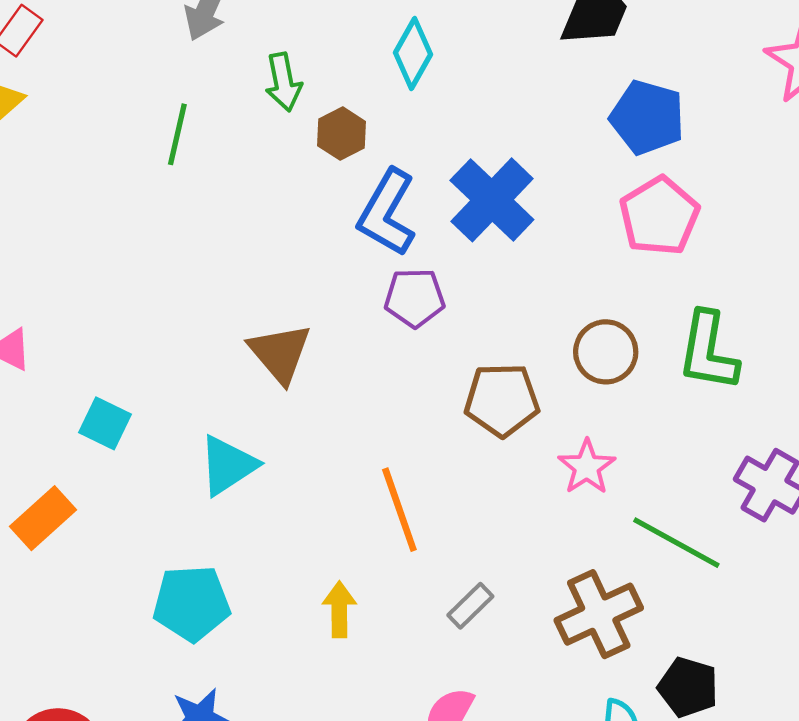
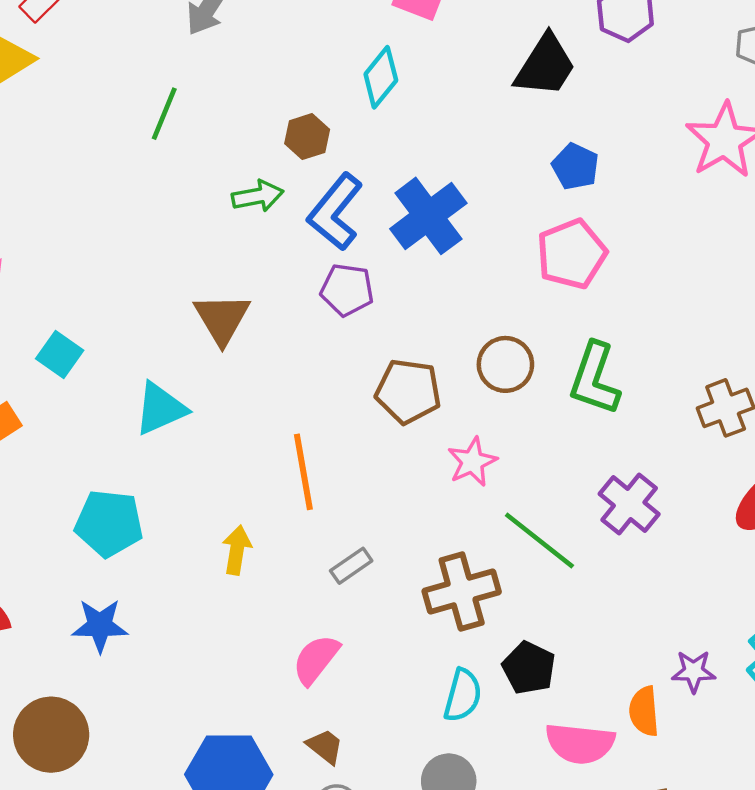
green arrow: (283, 82) -> (258, 196), moved, turned -99
blue pentagon: (647, 117) -> (575, 167), size x0.7

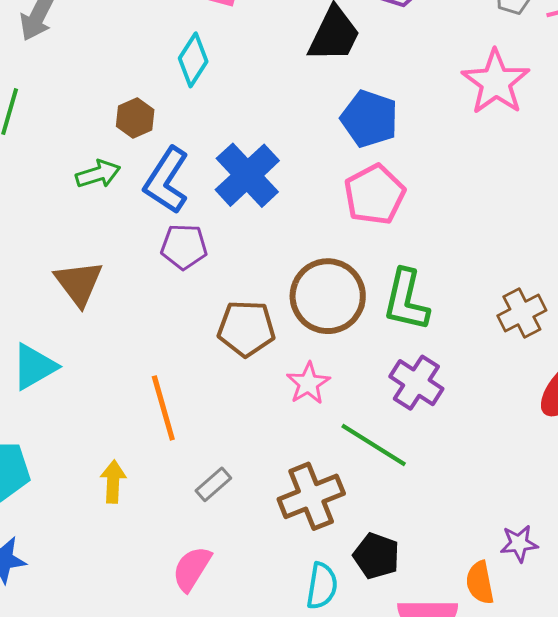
blue pentagon: (575, 167) -> (369, 119), size x1.4
brown circle: (505, 364) -> (328, 296), size x1.5
purple cross: (629, 504) -> (416, 383), moved

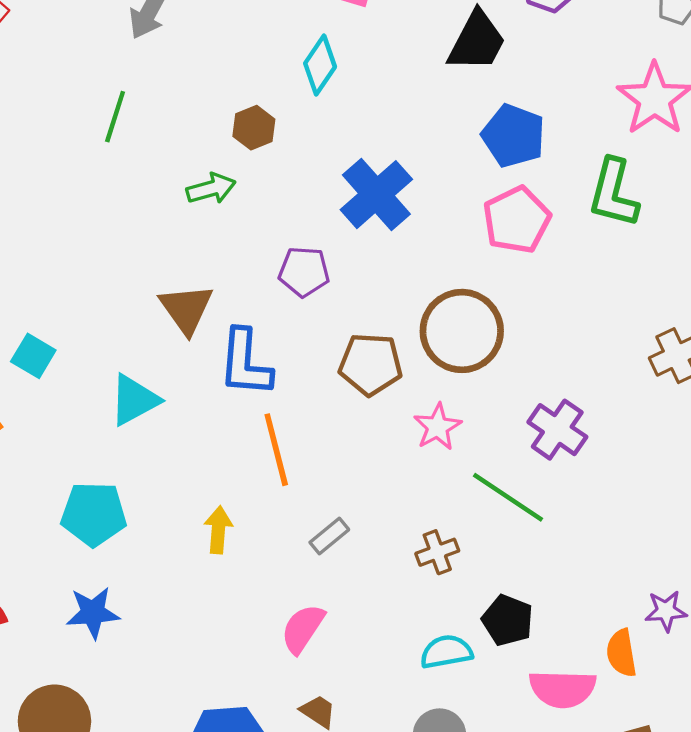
blue L-shape: (166, 180) -> (245, 363), moved, turned -30
green L-shape: (406, 300) -> (614, 193), moved
brown cross: (311, 496) -> (437, 552), size x0.6
cyan semicircle: (322, 586) -> (446, 652), turned -111

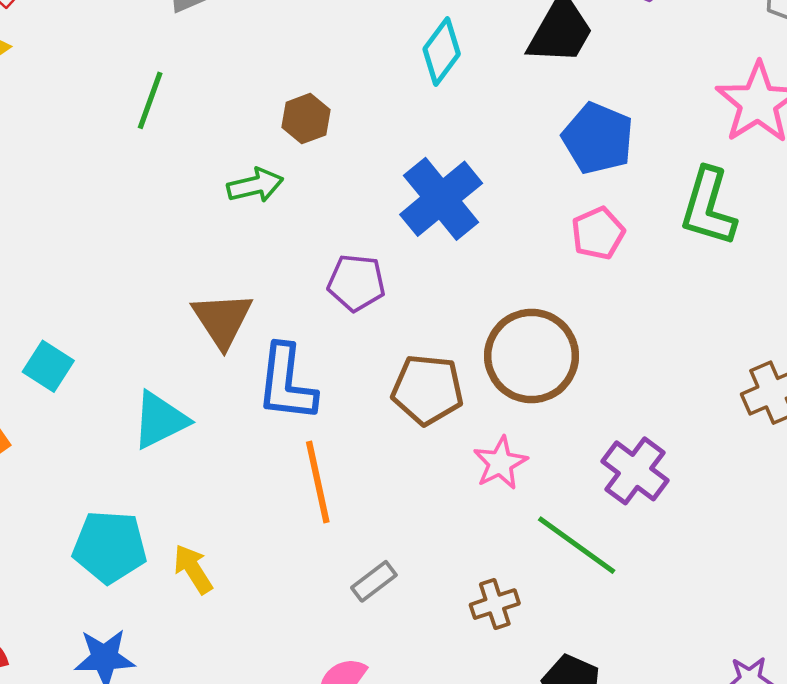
cyan diamond: (320, 65) -> (442, 51), moved
pink pentagon: (517, 220) -> (598, 233), size x0.7
yellow arrow: (218, 530) -> (193, 569), moved, turned -39

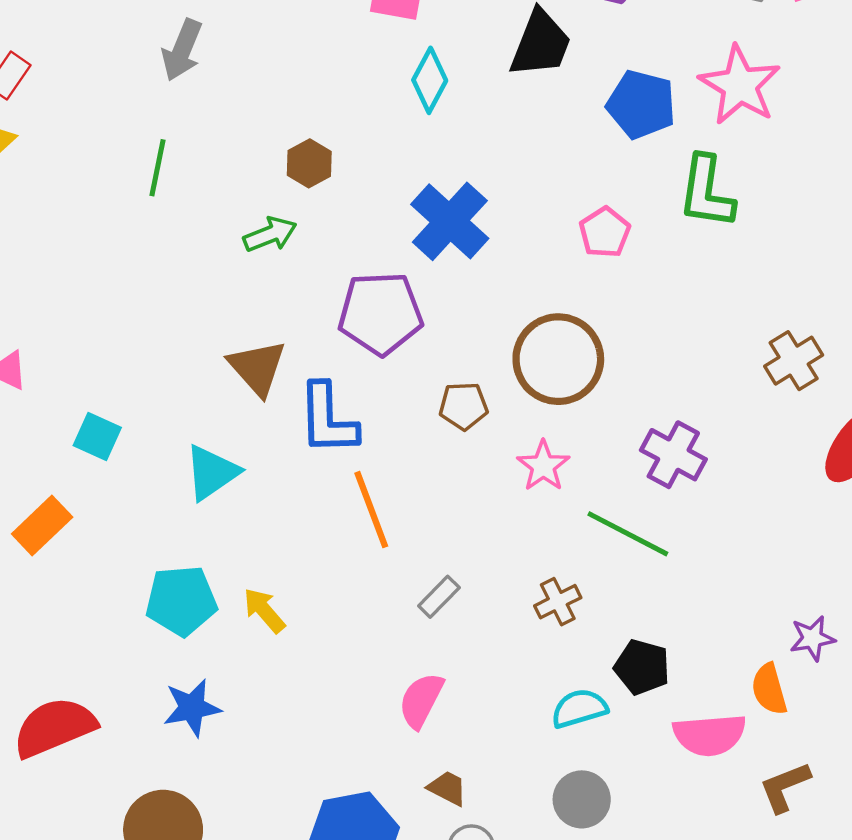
blue pentagon: (598, 138) -> (641, 104), moved
purple pentagon: (356, 283) -> (380, 313), size x1.5
brown pentagon: (427, 390) -> (463, 406), size x0.7

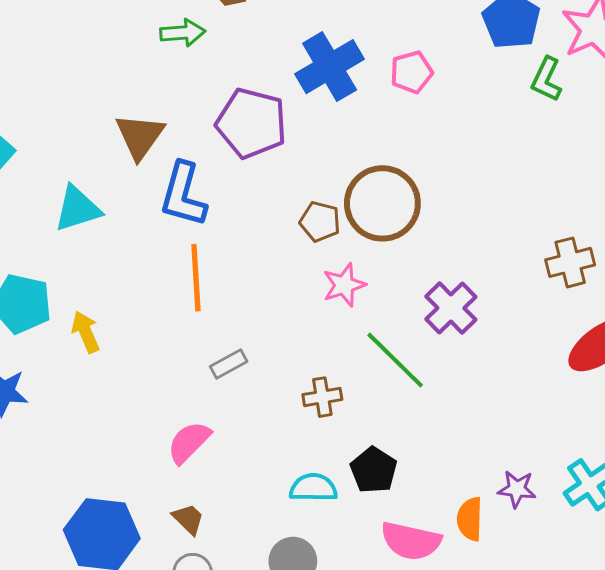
green L-shape: (707, 192) -> (546, 79), moved, size x0.7
pink pentagon: (605, 232) -> (412, 72), moved
brown pentagon: (463, 406) -> (320, 222), moved

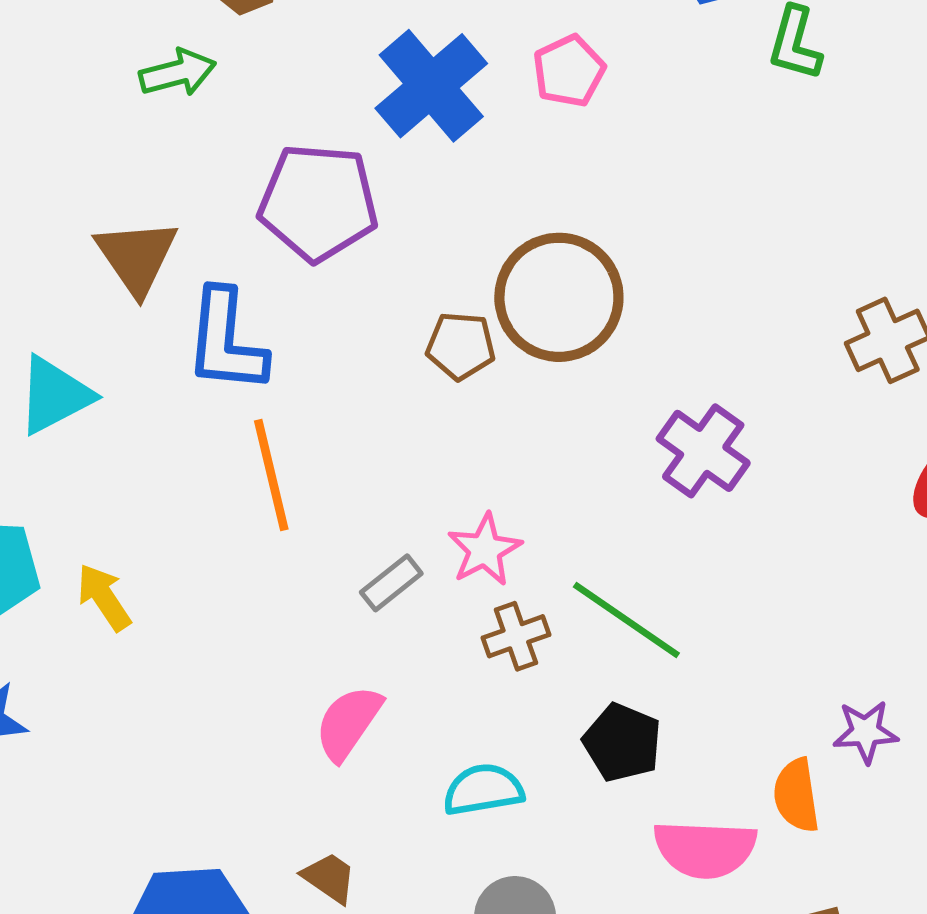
pink star: (344, 285) -> (485, 550), moved
green line: (395, 360) -> (626, 620), moved
gray rectangle: (229, 364) -> (391, 583), moved
pink semicircle: (189, 442) -> (348, 723), moved
cyan semicircle: (313, 488) -> (483, 790), moved

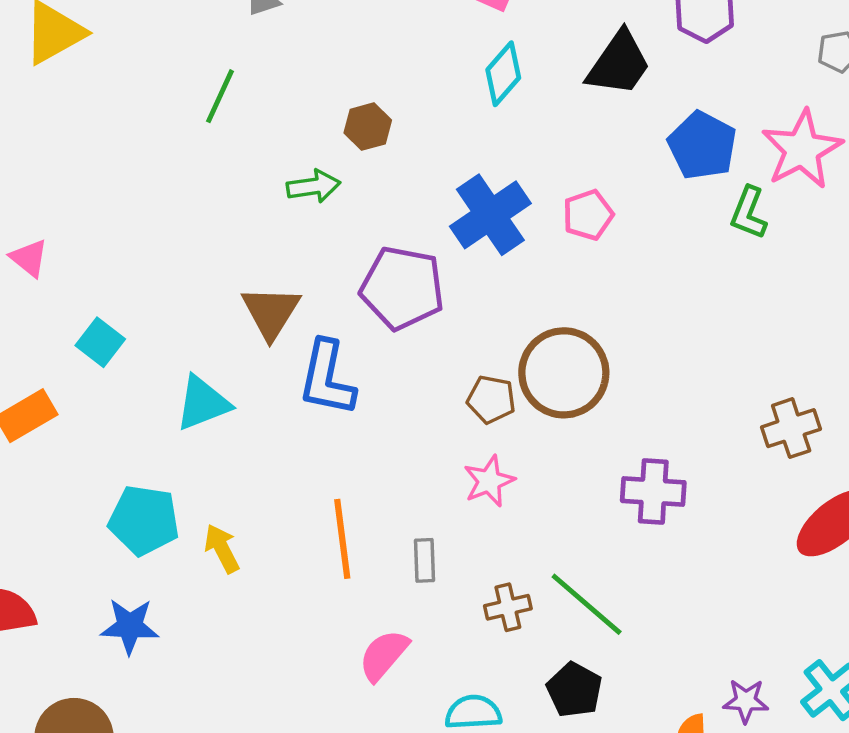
purple cross: (703, 451) -> (653, 492), turned -38
orange line: (271, 475) -> (342, 539), moved
pink star: (485, 550) -> (489, 481), moved
gray rectangle: (391, 583) -> (425, 560), turned -60

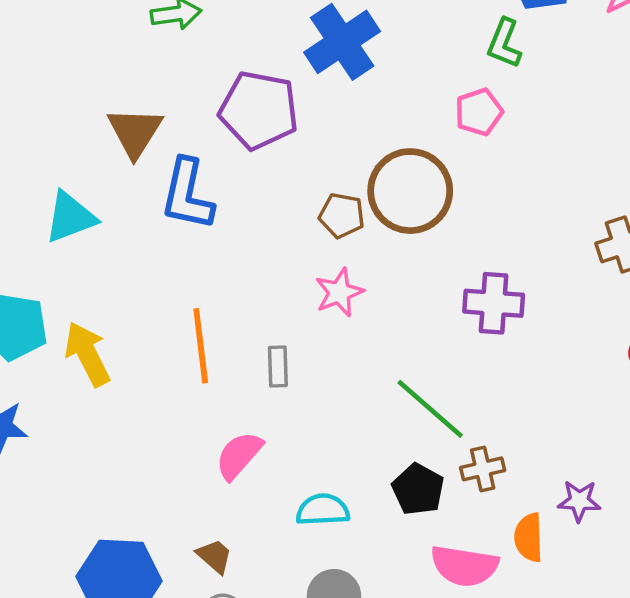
green L-shape: (749, 213) -> (504, 43), moved
pink pentagon: (588, 215) -> (479, 112), moved
yellow arrow: (222, 549) -> (87, 354), size x1.4
brown cross: (508, 607) -> (483, 469), moved

